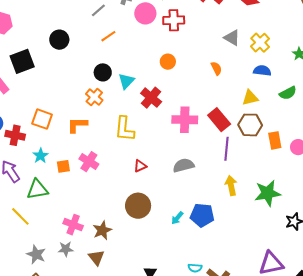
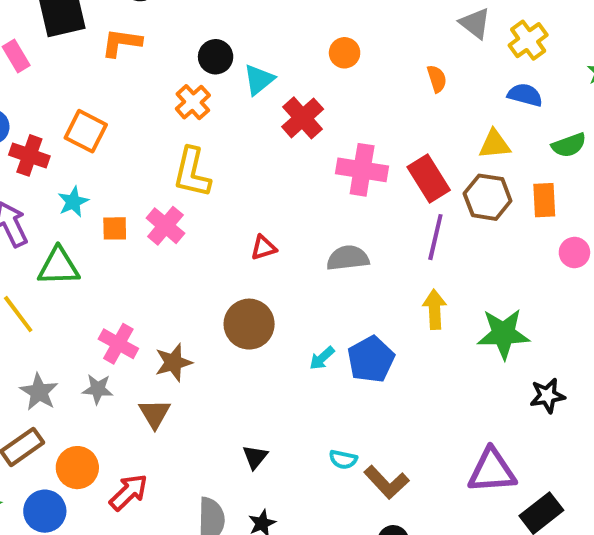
orange L-shape: (77, 125) -> (121, 43), moved
yellow L-shape: (124, 129) -> (192, 172), moved
orange rectangle: (275, 140) -> (544, 200), moved
blue pentagon: (202, 215) -> (371, 359), turned 30

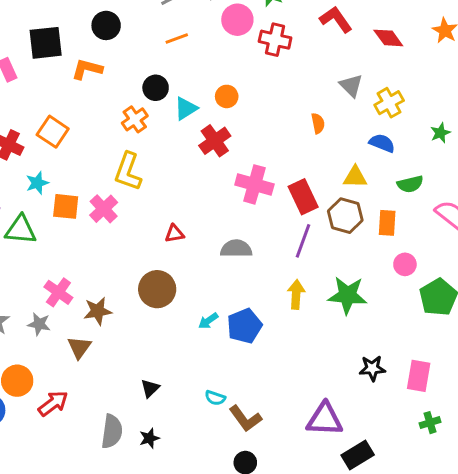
orange circle: (345, 53) -> (227, 96), moved
orange square: (115, 228) -> (66, 206), size x1.4
green star: (503, 334) -> (347, 295), moved

